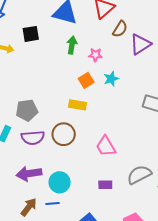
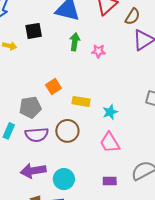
brown semicircle: (120, 29) -> (133, 16), moved
cyan star: (111, 79) -> (110, 112), moved
orange square: (86, 80) -> (53, 87), moved

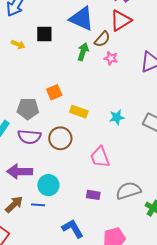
brown semicircle: (133, 16) -> (102, 39), moved
pink star: (98, 51) -> (111, 58), moved
cyan star: (110, 112) -> (117, 117), moved

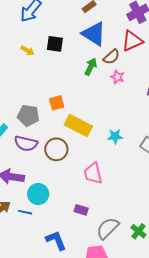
yellow rectangle: (79, 112) -> (78, 125), size x1.5
gray semicircle: (128, 191) -> (108, 228), moved, turned -35

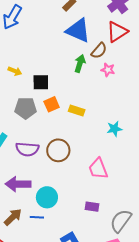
black square: (55, 44) -> (41, 82), moved
yellow arrow: (27, 51) -> (15, 71), moved
gray pentagon: (28, 116) -> (26, 108), moved
yellow rectangle: (78, 125) -> (77, 110), moved, size x0.6

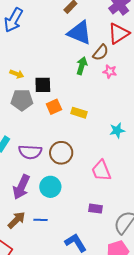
gray pentagon: (26, 108) -> (22, 100), moved
purple arrow: (18, 184) -> (21, 187), turned -65
cyan circle: (47, 197) -> (50, 187), moved

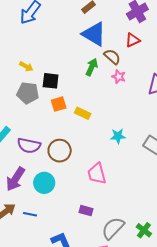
red triangle: (119, 33) -> (133, 40), size x0.7
brown semicircle: (101, 53) -> (112, 57), turned -96

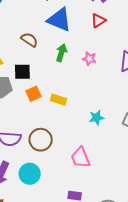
brown semicircle: (112, 57) -> (29, 40), moved

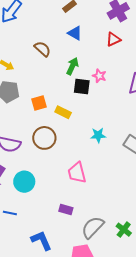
blue triangle: (59, 20) -> (75, 33), size x0.6
black square: (22, 72) -> (82, 87), moved
brown circle: (41, 140) -> (44, 138), moved

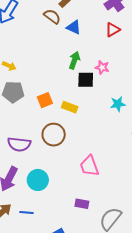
brown semicircle: (42, 49) -> (52, 16), moved
cyan star: (98, 135) -> (118, 104), moved

